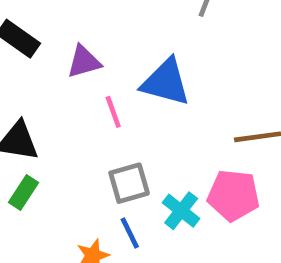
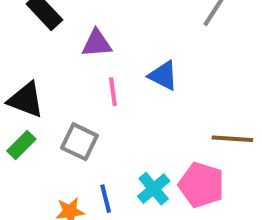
blue triangle: (166, 82) -> (163, 76), size x0.7
gray square: (129, 183) -> (79, 142), moved, turned 30

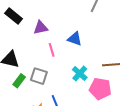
green rectangle: (21, 145) -> (19, 81), moved
cyan cross: (154, 189) -> (80, 73), moved

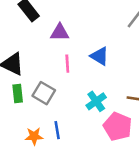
green rectangle: (19, 81) -> (18, 93), turned -56

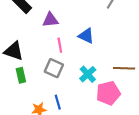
gray square: (44, 93) -> (54, 68), moved
pink pentagon: (118, 126) -> (108, 93), turned -30

